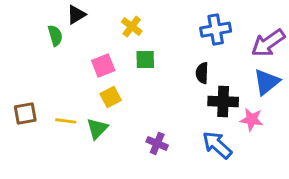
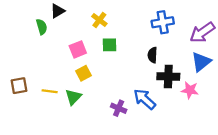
blue arrow: (217, 145) -> (145, 99), moved

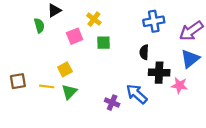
pink square: (78, 49) -> (75, 36), moved
yellow square: (83, 73) -> (65, 69), moved

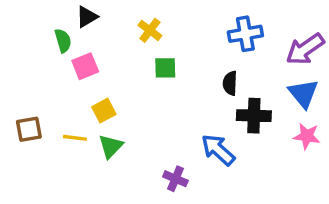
pink square: (75, 36) -> (85, 66), moved
blue triangle: (190, 59) -> (303, 93), turned -30
pink star: (179, 85) -> (307, 136), moved
purple cross: (112, 103) -> (175, 179), moved

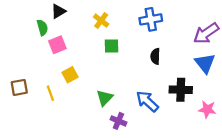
blue cross: (245, 34) -> (151, 19), moved
black cross: (254, 116) -> (181, 90), moved
pink star: (307, 136) -> (207, 109), moved
yellow line: (75, 138) -> (50, 93), turned 63
green triangle: (111, 146) -> (105, 98), moved

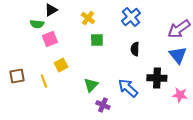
blue cross: (151, 19) -> (131, 17), turned -30
green semicircle: (42, 27) -> (37, 24), turned 112

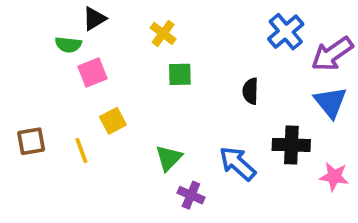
blue cross: (131, 17) -> (286, 32), moved

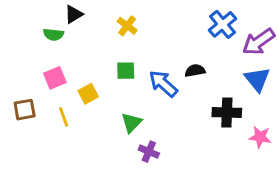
pink square: (92, 72) -> (55, 78), moved
green square: (180, 74) -> (126, 71), moved
black semicircle: (250, 91) -> (195, 71), turned 78
blue arrow: (237, 164) -> (163, 84), moved

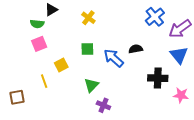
pink square: (55, 78) -> (39, 44), moved
brown square: (25, 110) -> (17, 97), moved

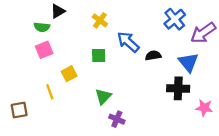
blue triangle: (179, 55) -> (188, 62), moved
blue arrow: (114, 58) -> (128, 42), moved

